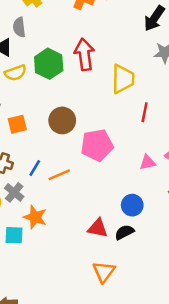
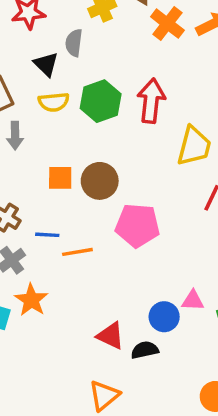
orange square: (17, 124) -> (60, 178), moved
pink triangle: (147, 162) -> (193, 301), moved
blue line: (35, 168) -> (47, 235), turned 48

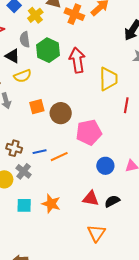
green hexagon: (101, 101) -> (48, 50), moved
orange square: (60, 178) -> (37, 107), moved
orange star: (31, 300) -> (51, 204), moved
blue circle: (164, 317) -> (105, 166), moved

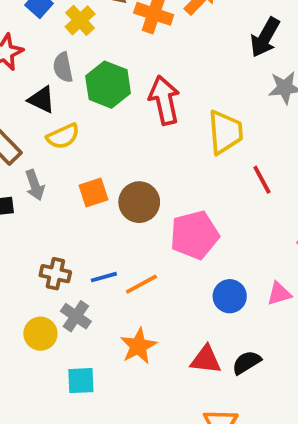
red line: (126, 105) -> (262, 180), turned -35
orange star: (51, 204) -> (138, 346), moved, turned 30

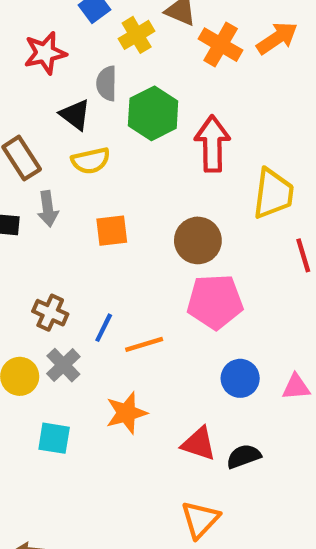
brown circle: (139, 202) -> (198, 240), moved
blue line: (104, 277) -> (104, 328), turned -60

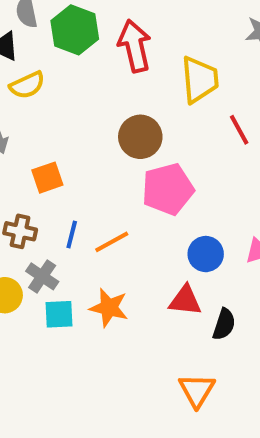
orange square: (112, 231) -> (47, 178), moved
orange star: (126, 413) -> (109, 308), turned -30
cyan square: (54, 438) -> (59, 314), moved
red triangle: (199, 444) -> (185, 300), moved
black semicircle: (244, 456) -> (224, 324), turned 140

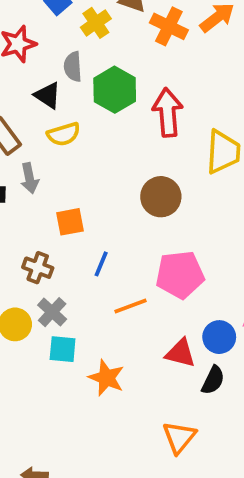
pink pentagon: (168, 189) -> (180, 275), moved
blue line: (72, 235) -> (101, 264), moved
orange line: (112, 242) -> (130, 306), moved
blue circle: (206, 254) -> (219, 337), moved
orange star: (109, 308) -> (106, 378), moved

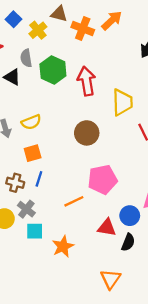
yellow semicircle: (64, 134) -> (31, 122), moved
blue line: (101, 264) -> (39, 179), moved
orange star: (106, 378) -> (63, 246), turned 30

